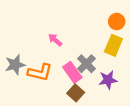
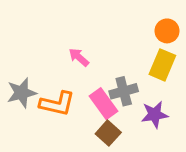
gray cross: (86, 64) -> (124, 91), turned 30

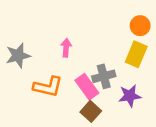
pink arrow: (79, 57) -> (66, 48), turned 54
gray star: (22, 93) -> (18, 56), moved

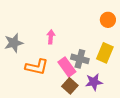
yellow rectangle: (136, 54) -> (105, 53), moved
gray cross: (104, 76) -> (80, 59), turned 30
purple star: (130, 96) -> (94, 82), moved

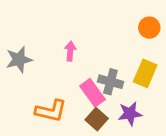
orange L-shape: (37, 67) -> (51, 111), moved

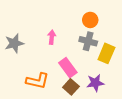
orange circle: (149, 28) -> (90, 20), moved
gray cross: (110, 82) -> (88, 41), moved

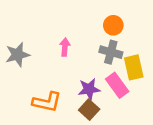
yellow rectangle: (106, 53) -> (134, 67), turned -36
pink rectangle: (68, 68) -> (117, 85), moved
purple star: (95, 83) -> (89, 89), moved

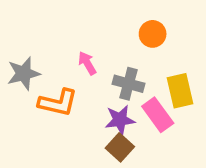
pink arrow: (65, 47) -> (87, 63), turned -36
gray cross: (111, 52) -> (128, 84), moved
orange L-shape: (47, 102) -> (58, 103), moved

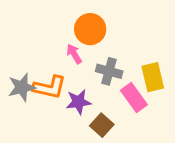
orange circle: (153, 34) -> (90, 29), moved, size x1.4
gray star: (24, 73) -> (22, 87), moved
purple star: (120, 120) -> (79, 102), moved

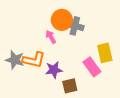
gray cross: (109, 71) -> (75, 26), moved
gray star: (22, 87) -> (15, 60), turned 30
brown square: (102, 125) -> (70, 86), turned 35

